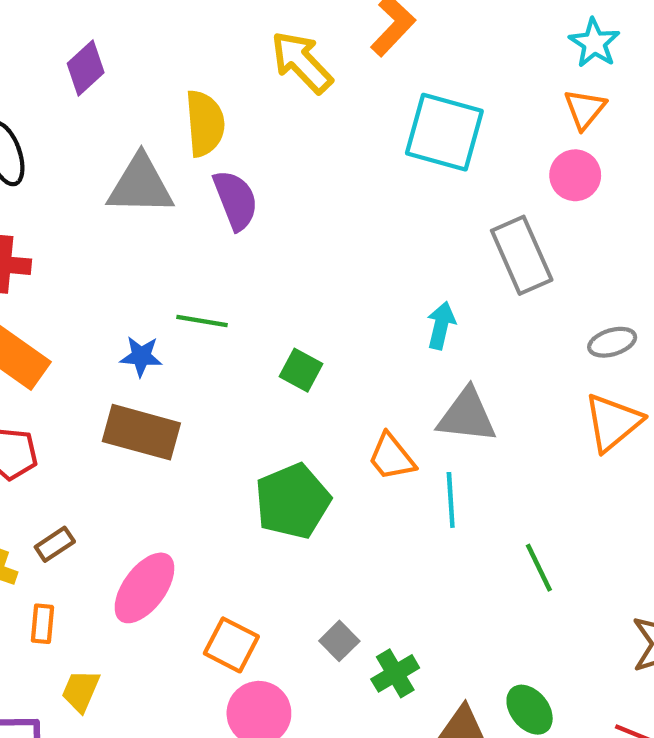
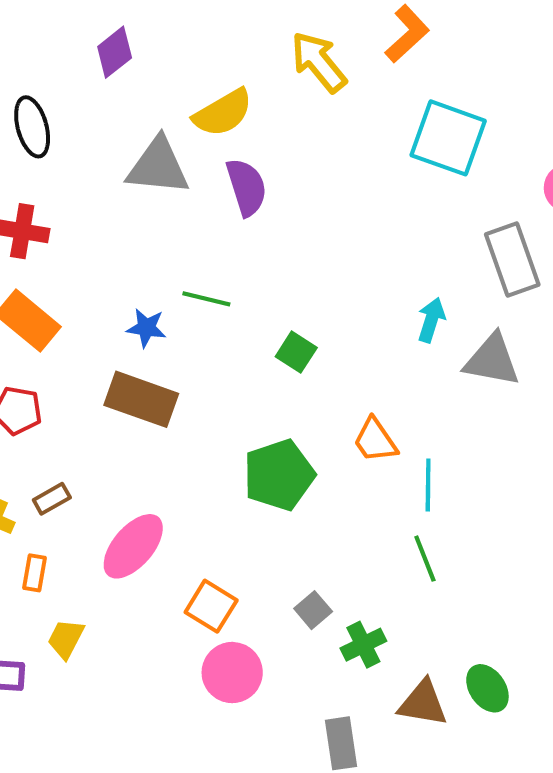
yellow semicircle: (205, 123) -> (223, 113), turned 60
gray triangle: (467, 416) -> (492, 360), moved
green line: (539, 568) -> (425, 559), moved

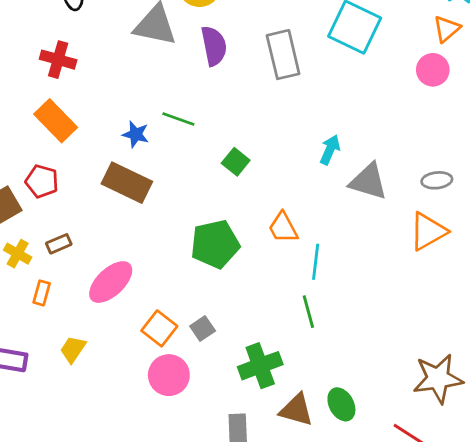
gray rectangle: (512, 260) -> (283, 55), moved
gray square: (313, 610) -> (203, 328), moved
yellow trapezoid: (66, 639) -> (73, 349), moved
green cross: (363, 645) -> (260, 366), size x1.4

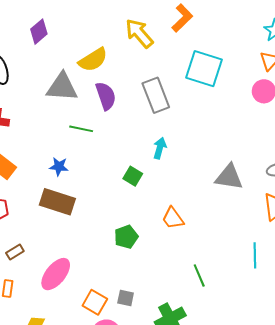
green line: (178, 119) -> (81, 129), moved
cyan arrow: (330, 150) -> (160, 148), moved
green pentagon: (215, 244) -> (126, 237), size x0.7
cyan line: (316, 262) -> (255, 255), moved
gray square: (203, 328) -> (126, 298), turned -36

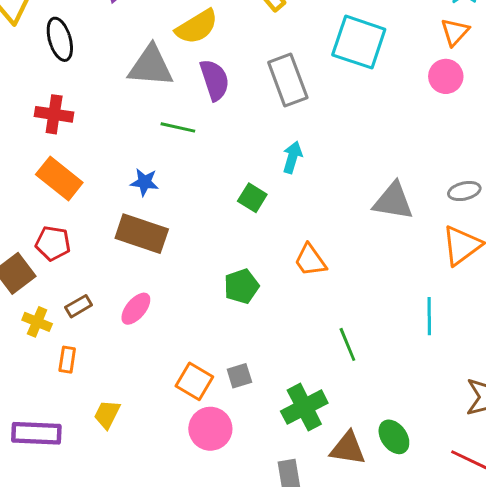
pink ellipse: (56, 274) -> (136, 309), moved, size x0.7
gray square: (126, 298) -> (239, 376), turned -30

